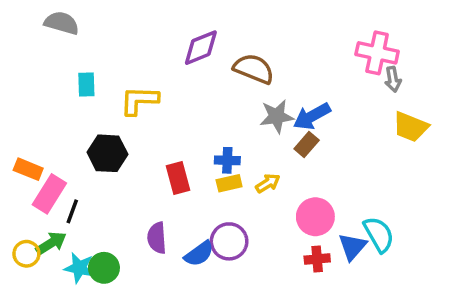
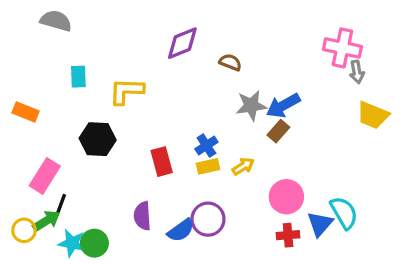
brown semicircle: (254, 69) -> (230, 62), size x0.6
blue cross: (227, 160) -> (206, 146), turned -35
orange rectangle: (28, 169) -> (26, 112), moved
black line: (72, 211) -> (61, 205), moved

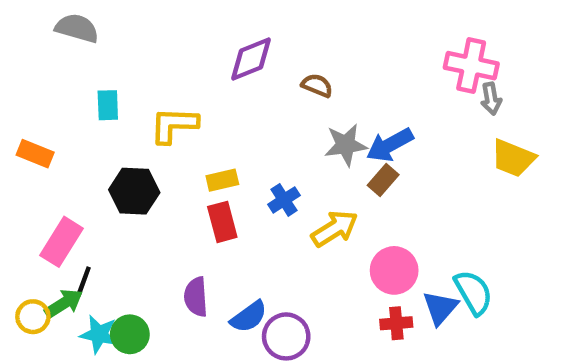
yellow rectangle: (208, 166) -> (222, 180), moved
yellow arrow: (243, 166) -> (335, 229), size x1.5
purple circle: (208, 219) -> (286, 336), moved

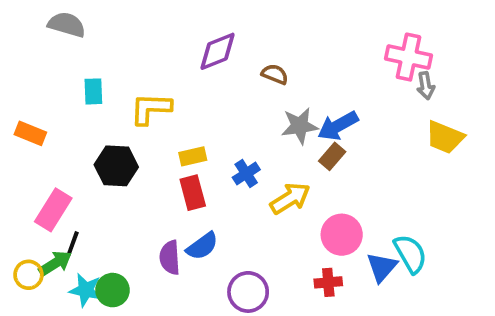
blue semicircle: (249, 317) -> (202, 246), moved
red cross: (396, 323) -> (328, 282), moved

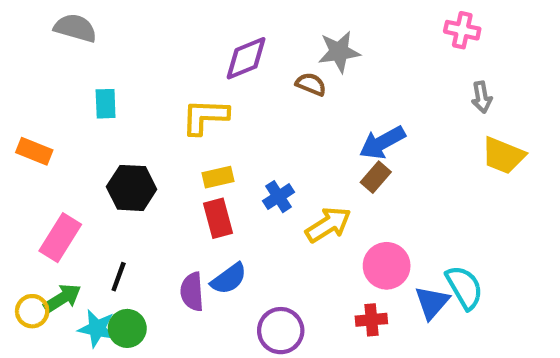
pink cross: (409, 57) -> (462, 30), moved, size x0.7
yellow L-shape: (151, 109) -> (205, 117), moved
gray star: (300, 126) -> (339, 52), moved
black line: (72, 244) -> (119, 277), moved

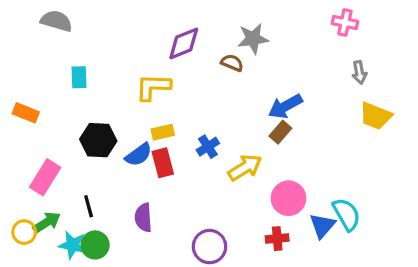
black line: (119, 277) -> (89, 206), turned -35
blue semicircle: (229, 279) -> (139, 155), moved

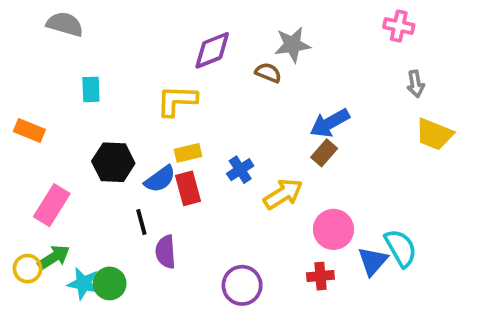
black line: (89, 206) -> (141, 222), moved

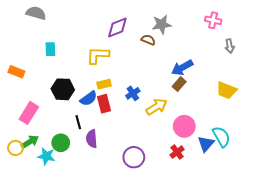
pink cross: (399, 26) -> (213, 20), moved
yellow trapezoid: (434, 134) -> (226, 90), moved
red cross: (320, 276) -> (177, 152), turned -32
green circle: (110, 283) -> (61, 143), moved

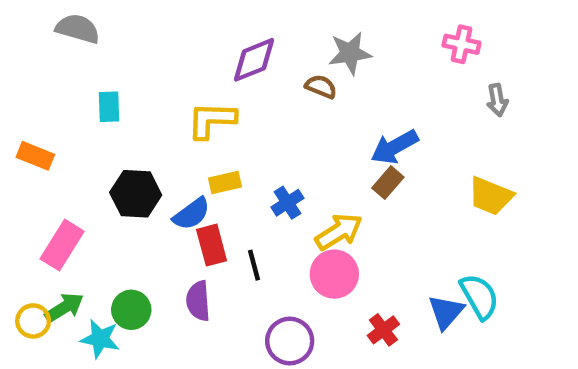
red rectangle: (104, 104) -> (212, 245), moved
black line: (78, 122) -> (254, 265), moved
pink circle: (184, 126) -> (334, 274), moved

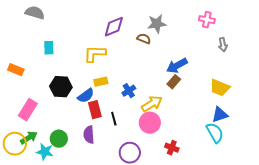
blue triangle: (446, 312) -> (220, 115), moved, turned 30
yellow circle: (33, 321) -> (15, 144), size x1.5
red cross: (383, 330) -> (172, 148), turned -32

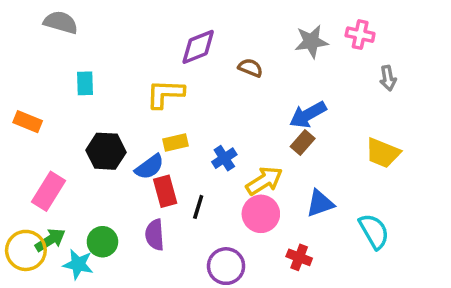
gray star: (157, 24) -> (311, 42), moved
blue triangle: (220, 115) -> (320, 203), moved
black line: (114, 119) -> (198, 207), turned 32

